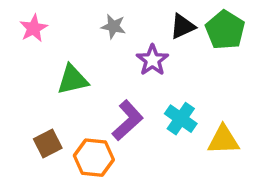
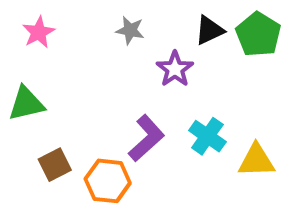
green triangle: (73, 80) -> (26, 104), moved

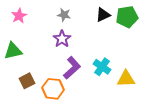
green pentagon: (258, 34) -> (127, 17), turned 30
purple star: (175, 69) -> (62, 39), moved

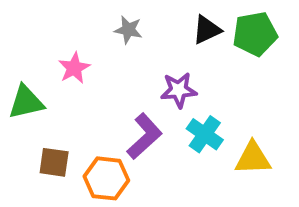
pink star: (19, 16) -> (74, 68), moved
purple star: (62, 39) -> (179, 90), moved, turned 30
brown square: (27, 81) -> (54, 162), turned 35

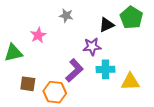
black triangle: (207, 30) -> (106, 25), moved
green pentagon: (255, 34) -> (131, 18), turned -30
cyan cross: (205, 134) -> (105, 69), turned -36

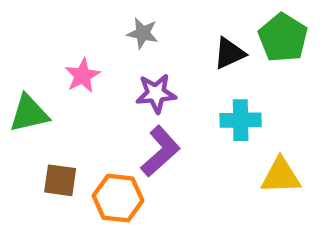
purple star: (92, 47) -> (156, 93), moved
cyan cross: (105, 69) -> (241, 120), moved

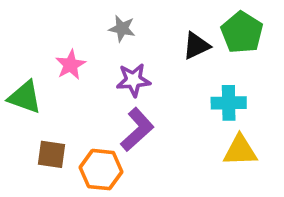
green triangle: (29, 113) -> (25, 97), turned 33
cyan cross: (241, 120) -> (229, 103), moved

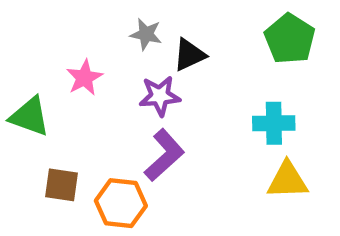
black triangle: (196, 46) -> (189, 55), moved

